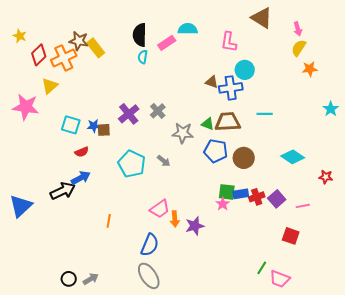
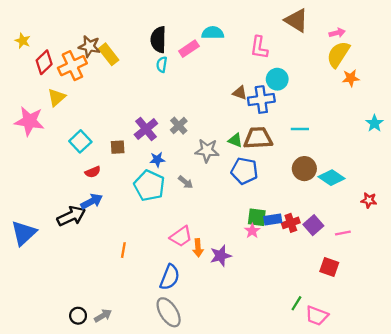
pink arrow: (298, 29) -> (337, 33), turned -88
yellow semicircle: (299, 48) -> (338, 54), size x1.4
cyan square: (71, 125) -> (80, 141), turned 30
blue star: (94, 126) -> (157, 160), moved
brown circle: (244, 158) -> (304, 169), moved

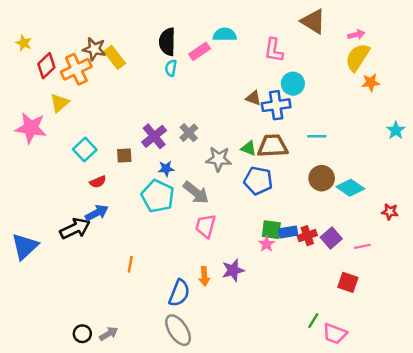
gray arrow: (186, 182) -> (196, 193), size x1.6
pink trapezoid: (181, 236) -> (206, 226), moved, turned 140
orange arrow: (198, 248) -> (204, 276), moved

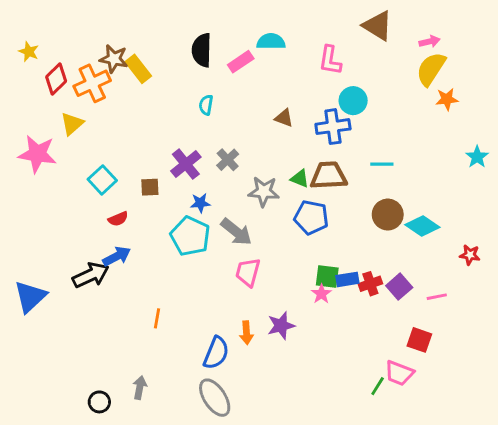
cyan semicircle: (171, 68) -> (206, 105), moved
brown triangle: (253, 98) -> (284, 118), moved
gray arrow: (109, 334) -> (140, 388), moved, turned -48
pink trapezoid: (335, 334) -> (399, 373), moved

